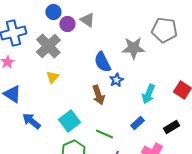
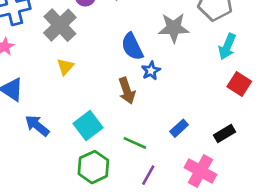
cyan arrow: (148, 94) -> (227, 47), moved

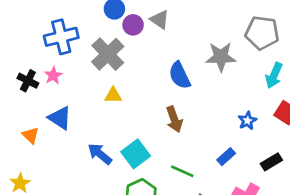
yellow triangle: (65, 67) -> (113, 95), turned 48
blue star: (151, 71) -> (247, 121), moved
blue arrow: (37, 126) -> (100, 154), moved

